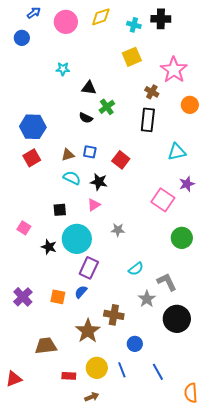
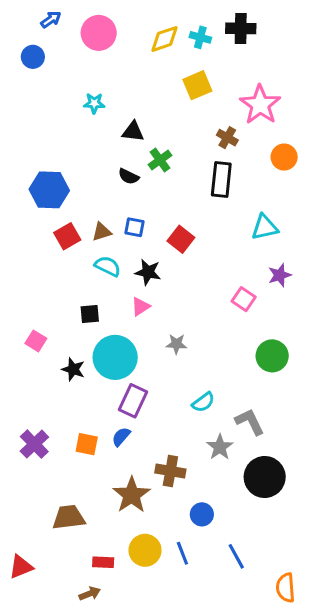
yellow diamond: (101, 17) -> (164, 39), moved
red square: (32, 158) -> (67, 236), moved
pink square: (163, 200) -> (244, 299), size x0.7
brown arrow: (92, 397) -> (90, 594), moved

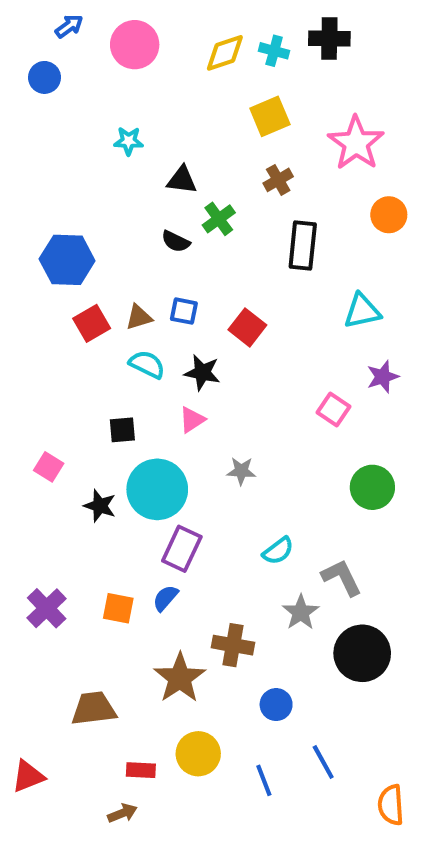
brown cross: (227, 138) -> (278, 180), moved, turned 30
blue line: (182, 553) -> (264, 780), moved

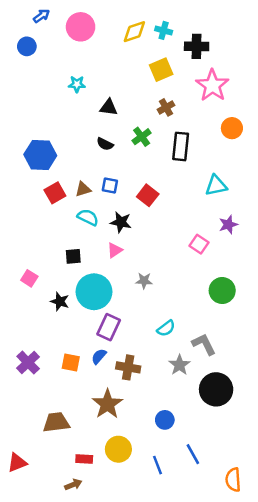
black cross: (329, 38) -> (197, 46), moved
green cross: (219, 219) -> (142, 137), moved
brown cross: (233, 645) -> (128, 367), moved

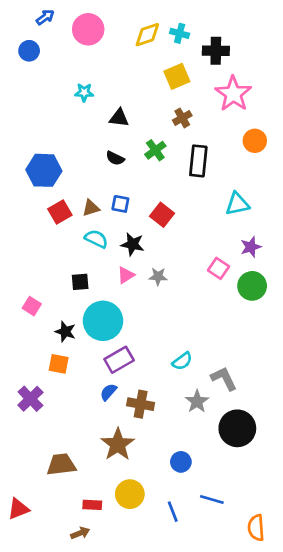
gray star: (144, 281) -> (158, 276), moved
green circle: (222, 291) -> (252, 286), moved
purple rectangle: (109, 327) -> (119, 360), turned 35
orange square: (71, 363) -> (59, 364), moved
blue line: (193, 454) -> (212, 500), turned -45

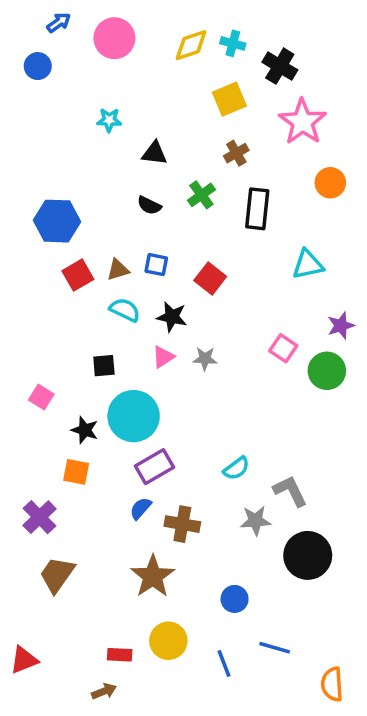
black cross: (216, 51) -> (280, 66), turned 30
purple star: (251, 247) -> (341, 326), moved
gray star: (197, 401) -> (255, 521), turned 30
brown trapezoid: (61, 465) -> (57, 575), moved, turned -48

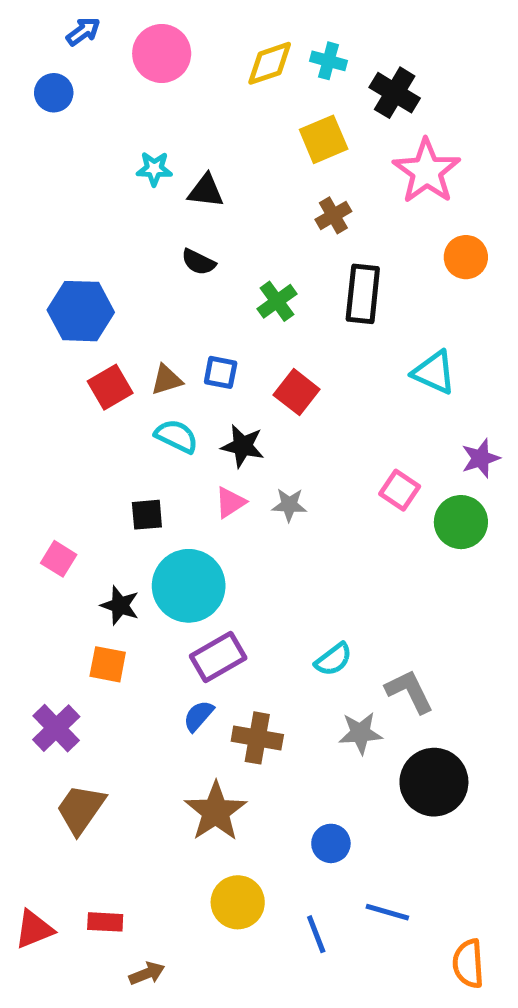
black triangle: (154, 153) -> (206, 191), moved
green cross: (201, 195) -> (277, 301), moved
black semicircle: (149, 205) -> (198, 262), moved
cyan triangle: (308, 265) -> (434, 372), turned 36
red rectangle: (120, 655) -> (105, 922), moved

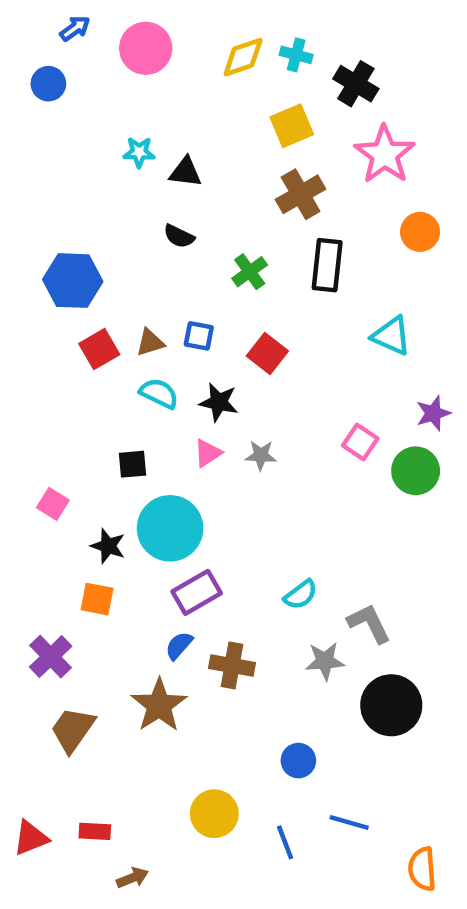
brown cross: (333, 215) -> (301, 194), size x1.5
brown star: (216, 812) -> (159, 705), moved

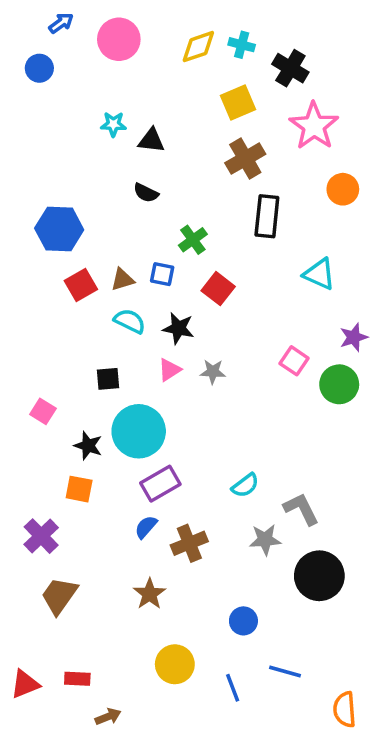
green cross: (250, 272) -> (193, 240), moved
brown cross: (232, 665) -> (189, 543), turned -32
brown star: (159, 705) -> (150, 594), moved, size x0.7

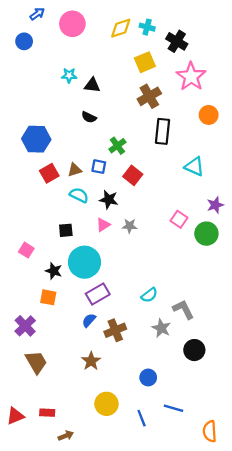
gray star: (265, 540) -> (161, 328), turned 30
black circle: (319, 576) -> (194, 350), size x0.7
brown trapezoid: (59, 596) -> (36, 362), turned 115

